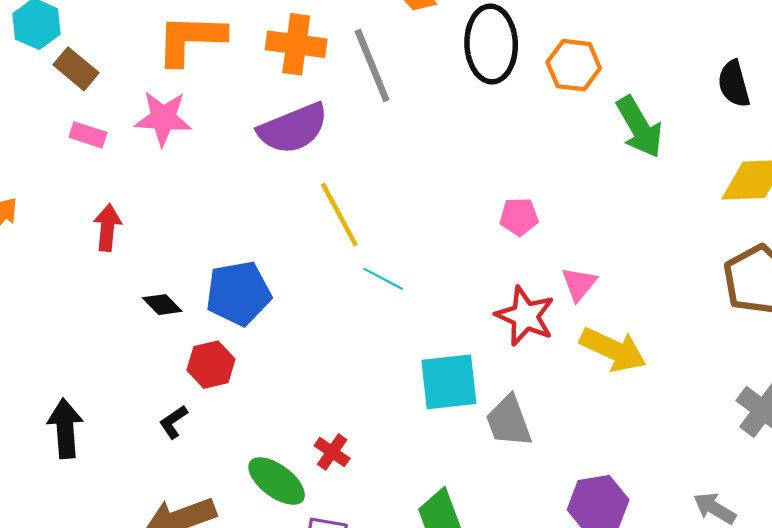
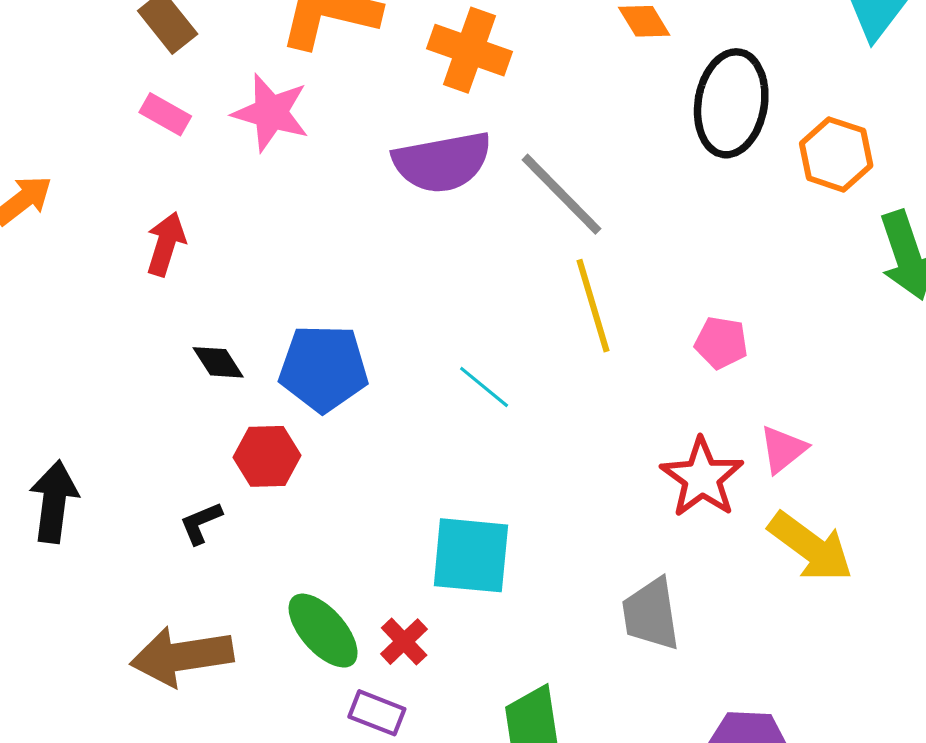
gray line: (372, 65) -> (562, 194), moved, turned -34
yellow line: (339, 215) -> (593, 306), moved
cyan line: (383, 279) -> (484, 387), moved
cyan square: (449, 382) -> (471, 555), moved
red cross: (332, 452) -> (404, 642), moved

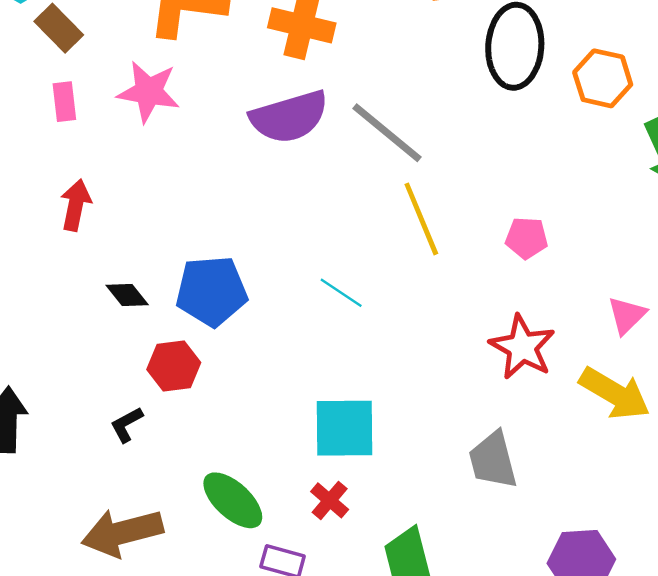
pink rectangle: (165, 114) -> (64, 102), turned 60
pink triangle: (783, 449) -> (627, 315), moved
red cross: (404, 642) -> (330, 500), moved

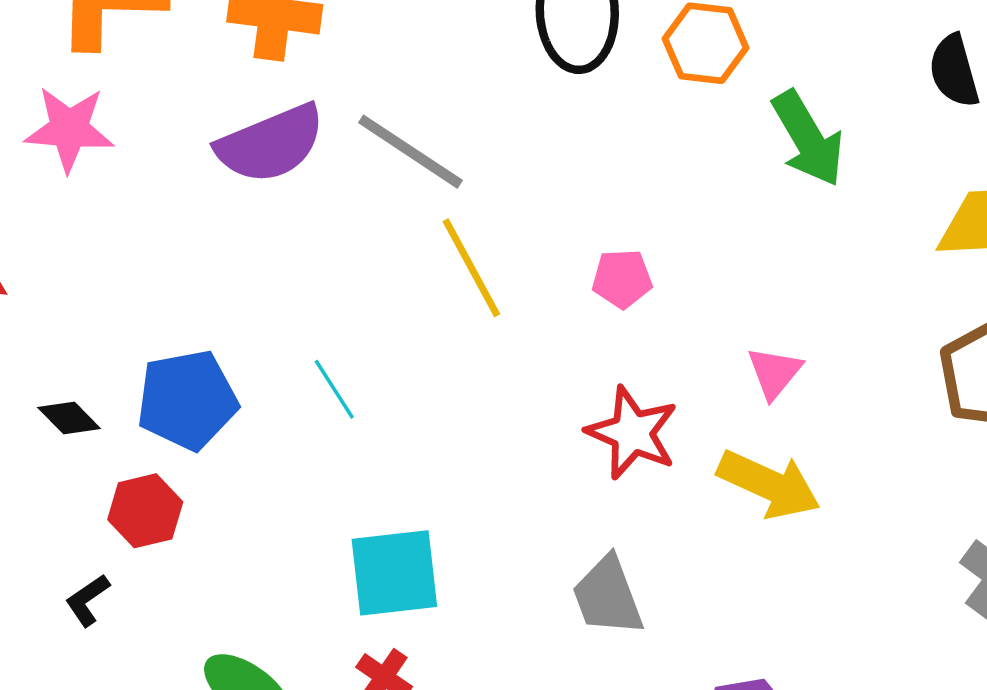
cyan line: (341, 293) -> (334, 389), moved, turned 30

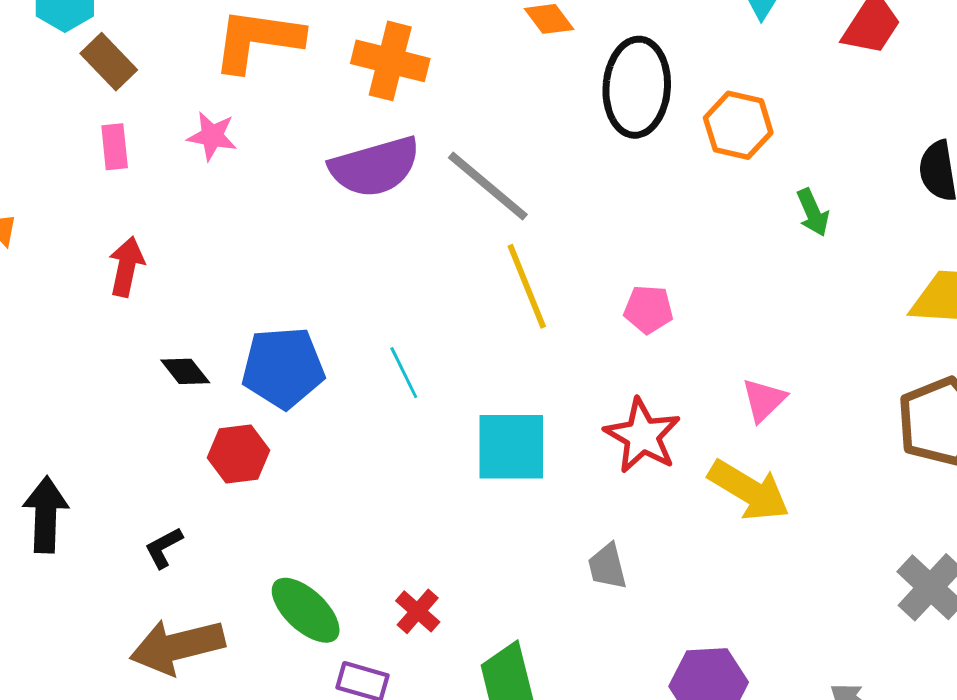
pink star: (69, 129) -> (212, 136), size x0.7
green arrow: (808, 139) -> (813, 212), size x0.6
cyan square: (394, 573) -> (511, 447), moved
gray trapezoid: (608, 596) -> (607, 566), size x0.7
black L-shape: (87, 600) -> (164, 548), moved

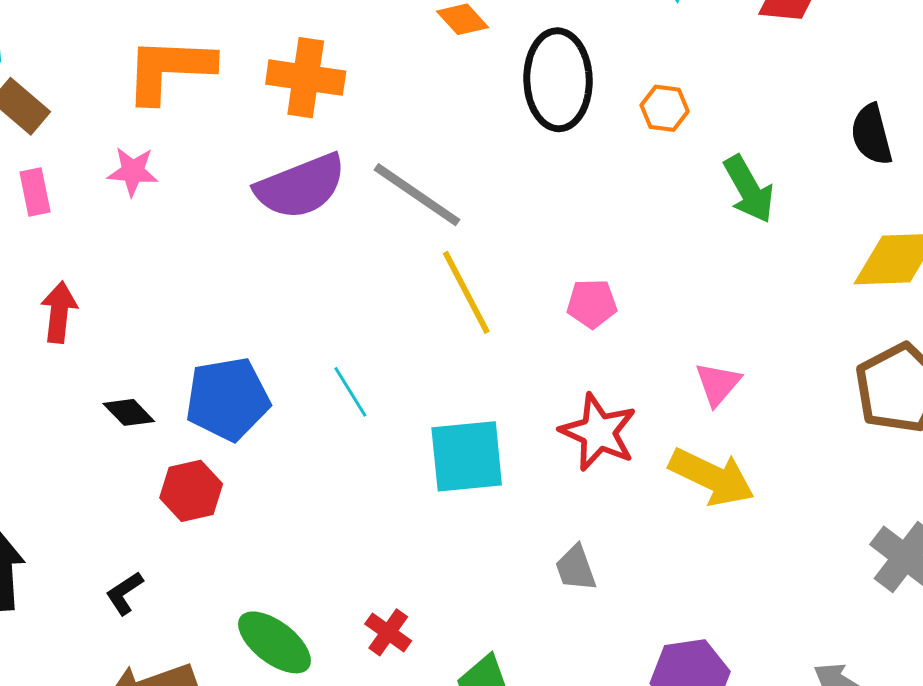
orange hexagon: (738, 125) -> (665, 108), size x0.7
green arrow: (813, 212) -> (749, 189), size x1.4

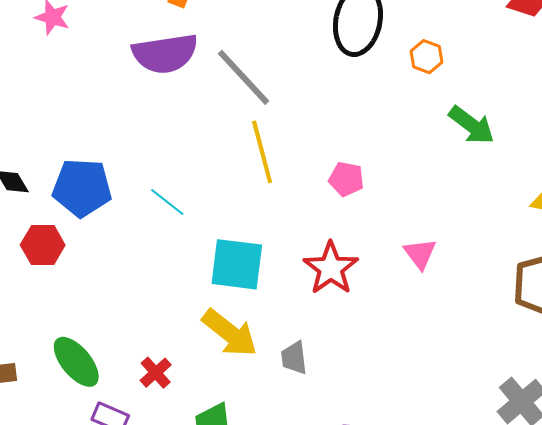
green arrow: (749, 189) -> (472, 125), turned -36
pink triangle: (718, 384) -> (420, 254), turned -30
cyan line: (350, 392) -> (167, 202), turned -33
yellow arrow: (712, 477) -> (230, 333), moved

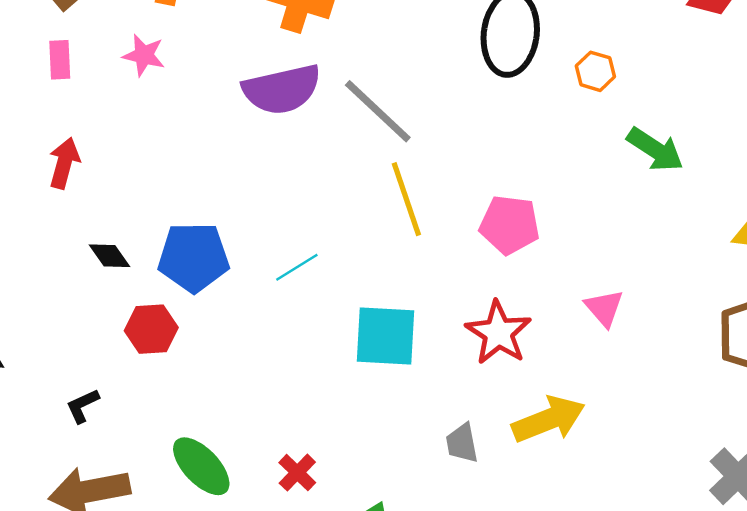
pink pentagon: (346, 179) -> (510, 225), size x1.4
cyan line: (167, 202) -> (297, 267), turned -66
yellow arrow: (230, 333) -> (549, 419), moved, turned -56

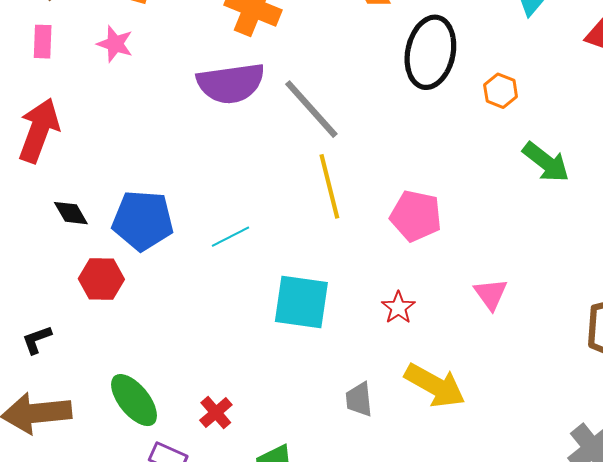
red arrow: (64, 163) -> (39, 130), size x1.5
red star: (498, 333) -> (398, 308), size x0.6
yellow arrow: (549, 419) -> (435, 385), turned 46

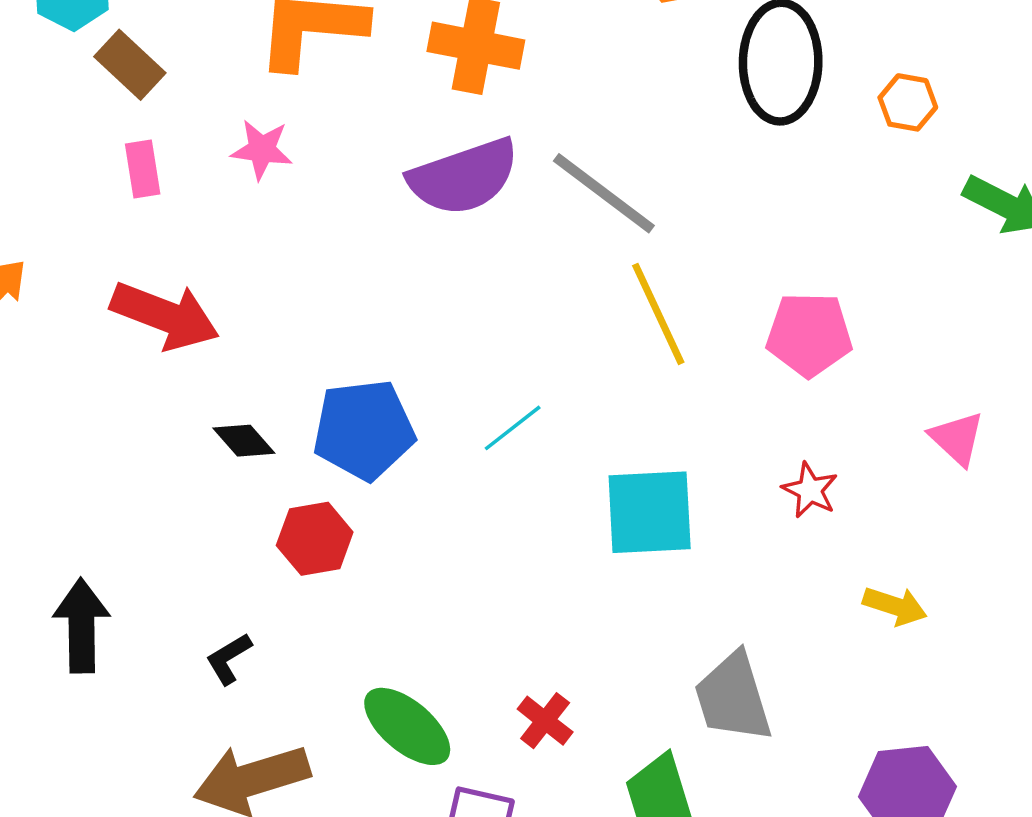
red arrow: (39, 130) -> (165, 316), turned 102
yellow arrow: (435, 385) -> (895, 606), size x0.6
gray trapezoid: (359, 399) -> (733, 697), moved, size x1.6

